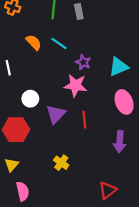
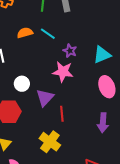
orange semicircle: (34, 42) -> (25, 33), turned -63
red line: (84, 120) -> (62, 114), moved
yellow cross: (61, 163) -> (50, 142), size x1.5

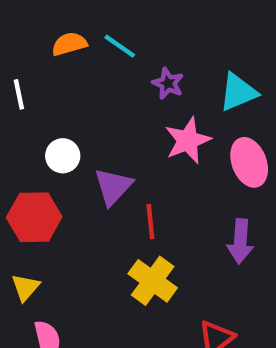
pink star: (63, 72) -> (188, 140), moved, turned -30
yellow cross: (50, 142) -> (153, 281), moved

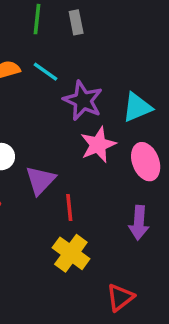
purple star: (168, 83) -> (83, 101), size x1.6

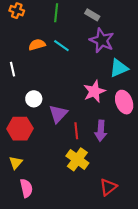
gray rectangle: (76, 22) -> (92, 15), moved, turned -48
purple star: (83, 101) -> (102, 40), moved
purple arrow: (139, 223) -> (101, 131), moved

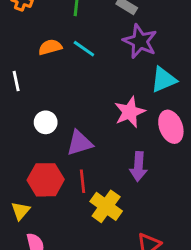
purple triangle: (58, 114) -> (80, 143), turned 30
red hexagon: (20, 129) -> (46, 180), moved
red line: (76, 131) -> (82, 181), moved

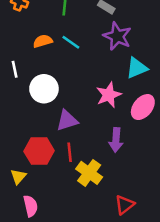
white circle: (46, 122) -> (44, 89), moved, size x1.5
pink ellipse: (171, 127) -> (143, 107), turned 60

